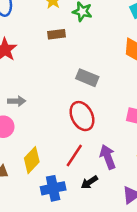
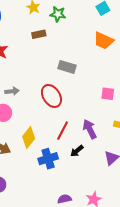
red ellipse: (82, 116) -> (51, 96), moved

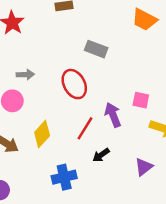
pink square: (108, 94) -> (141, 100), moved
purple arrow: (90, 129) -> (113, 115), moved
blue cross: (48, 159) -> (64, 177), moved

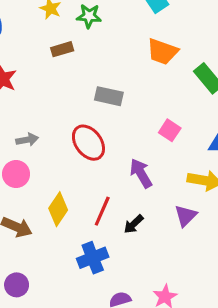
pink square: (141, 100) -> (170, 130), moved, turned 30
red line: (85, 128) -> (102, 211), moved
purple triangle: (144, 167) -> (186, 216), moved

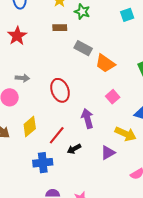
orange trapezoid: (162, 52) -> (105, 63), moved
gray rectangle: (109, 96) -> (83, 48), moved

